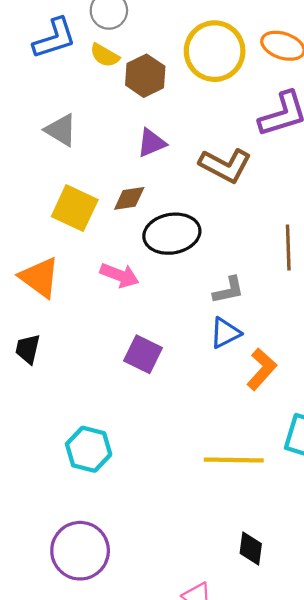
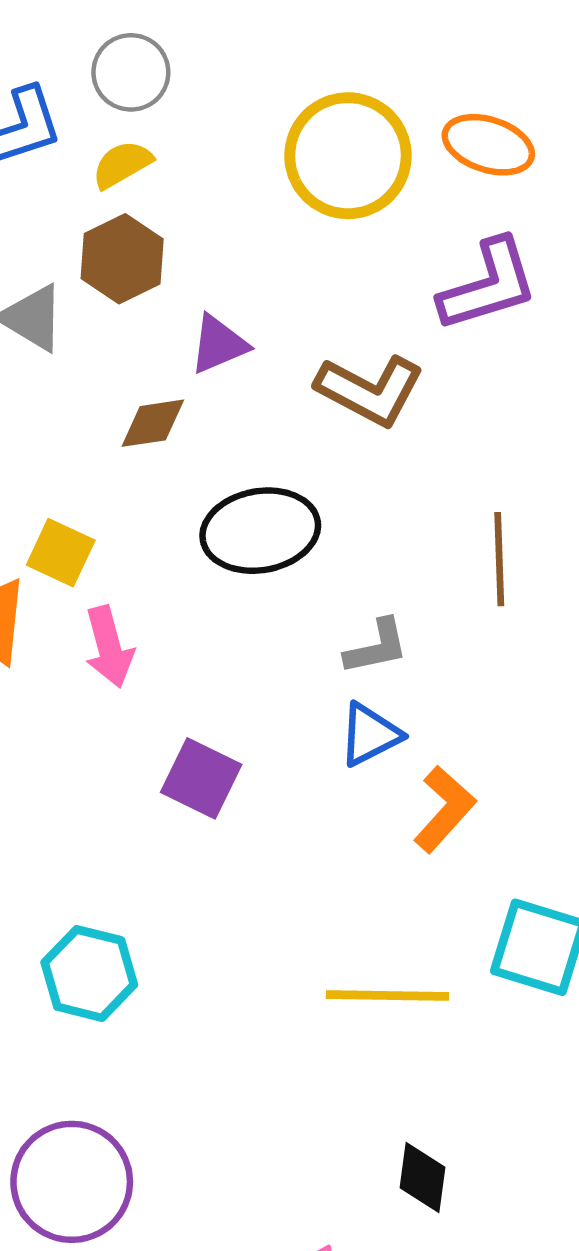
yellow semicircle: (105, 55) -> (122, 164), turned 120
brown hexagon: (145, 76) -> (122, 259), moved
brown diamond: (129, 198) -> (153, 423), moved
yellow square: (75, 208) -> (61, 553), moved, size x0.7
pink arrow: (120, 275) -> (109, 647), moved, turned 54

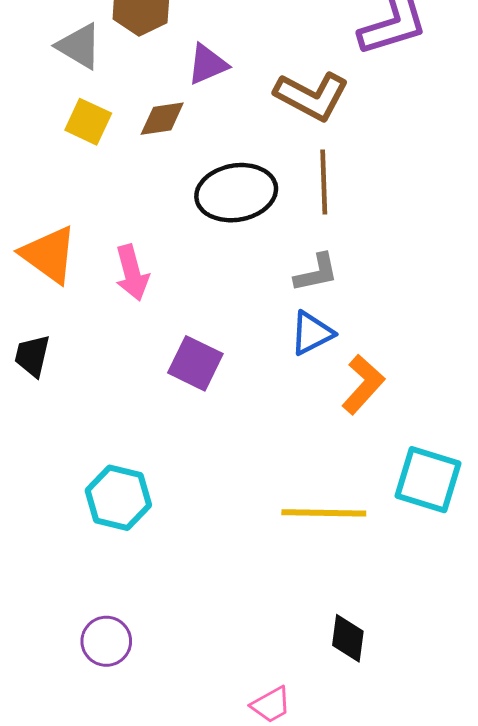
yellow square: (61, 553) -> (88, 122), moved
brown line: (499, 559) -> (324, 182), moved
purple circle: (72, 1182) -> (106, 641), size x0.6

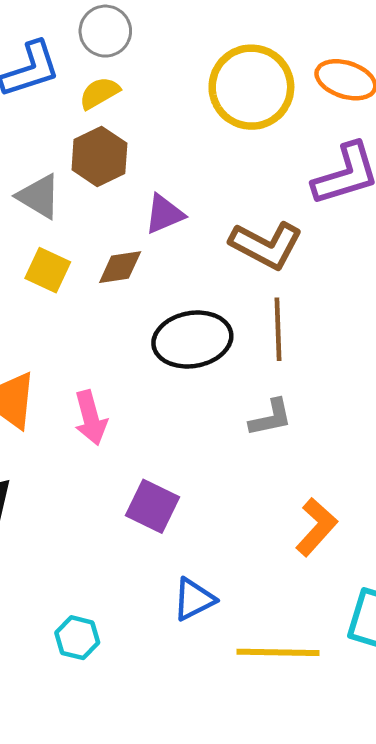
blue triangle: (312, 333) -> (194, 599), moved
cyan hexagon: (118, 498) -> (77, 638), size x0.7

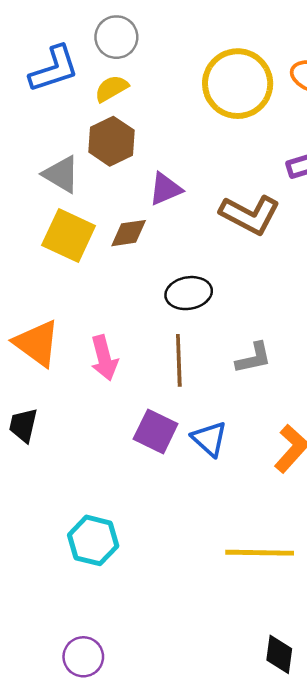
yellow square: (48, 270) -> (69, 235), size x1.4
brown line: (278, 329) -> (179, 360), moved
black ellipse: (192, 340) -> (189, 293), size x0.7
blue triangle: (194, 599) -> (209, 439), moved, turned -51
cyan hexagon: (77, 638) -> (93, 540), size x1.4

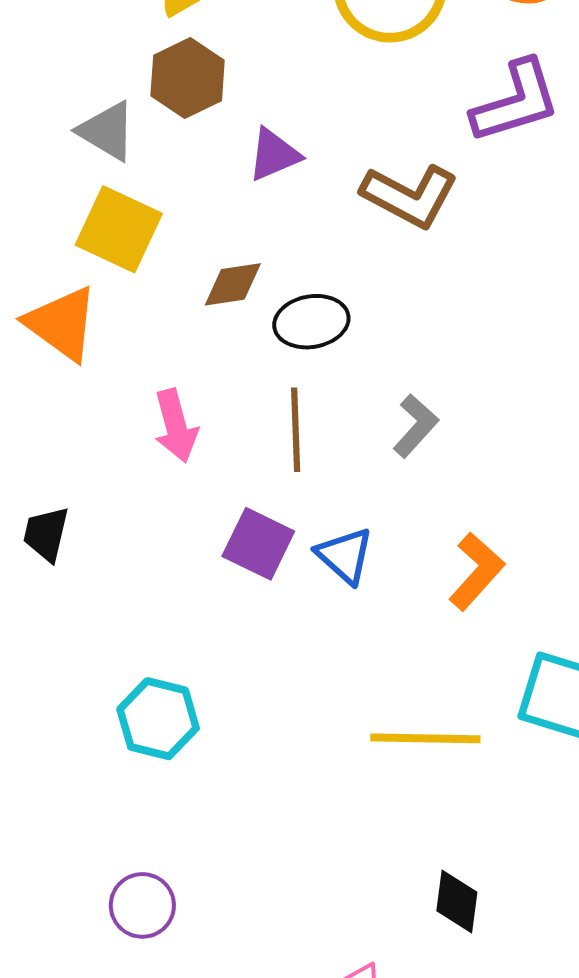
brown diamond: (129, 233) -> (233, 284), moved
orange triangle: (37, 343) -> (62, 324), moved
gray L-shape: (254, 358) -> (416, 426), turned -36

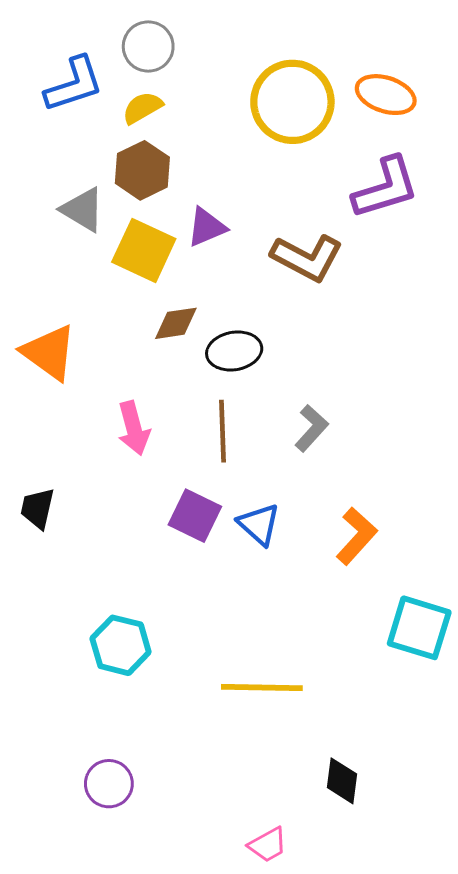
yellow square: (119, 229) -> (144, 250), moved
yellow line: (425, 738) -> (262, 688), moved

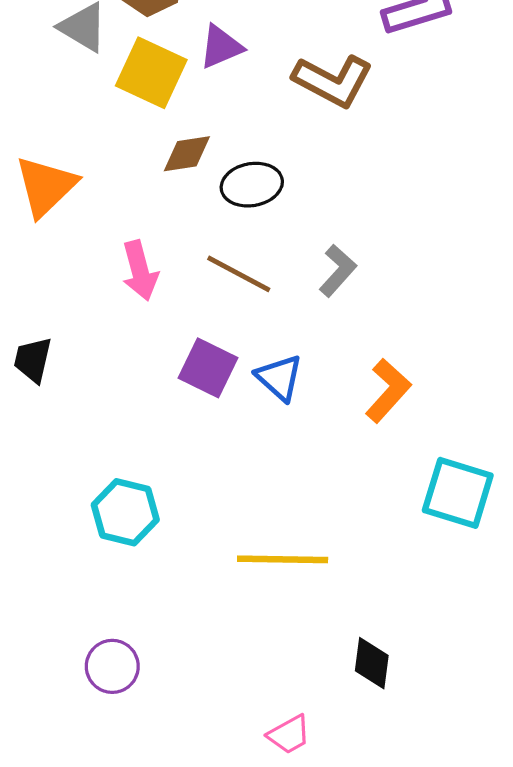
orange triangle: (49, 352) -> (46, 186), turned 40
brown line: (223, 431) -> (239, 274), turned -60

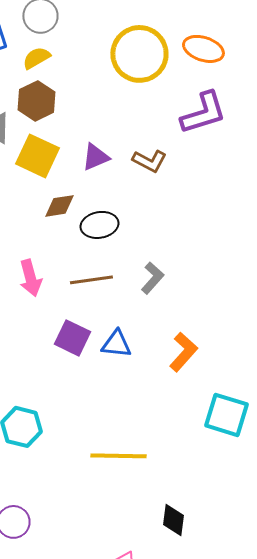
purple triangle: (221, 47) -> (95, 157), moved
brown L-shape: (333, 81) -> (149, 161), size x0.7
brown line: (239, 274) -> (91, 280), turned -36
blue triangle: (279, 378) -> (116, 344), turned -36

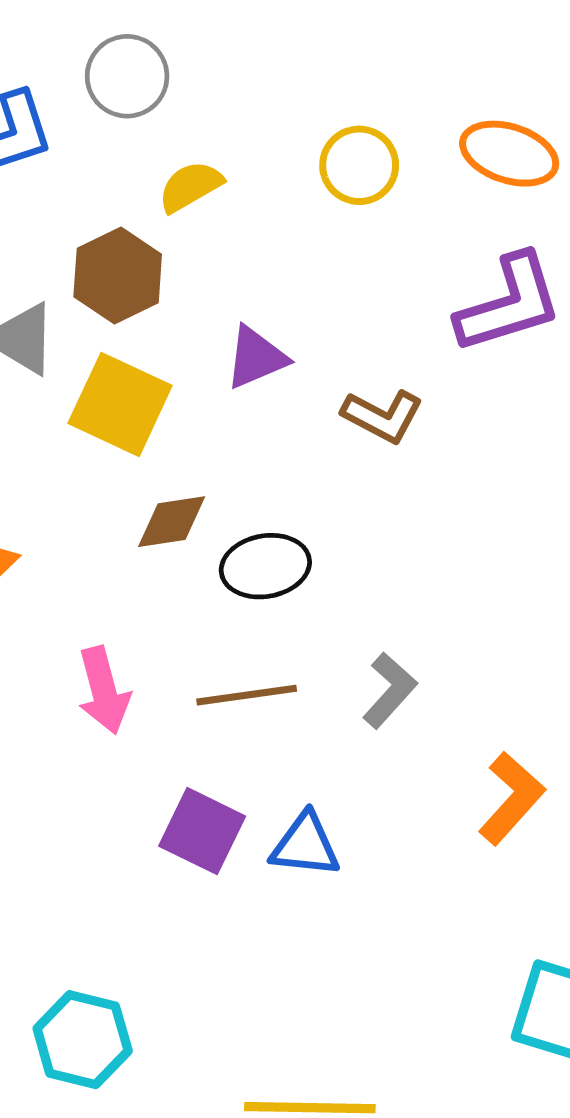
yellow circle: (139, 54) -> (359, 165), size x0.6
yellow semicircle: (36, 58) -> (190, 186), moved
purple triangle: (95, 157) -> (256, 358), moved
orange L-shape: (183, 352) -> (512, 798), moved

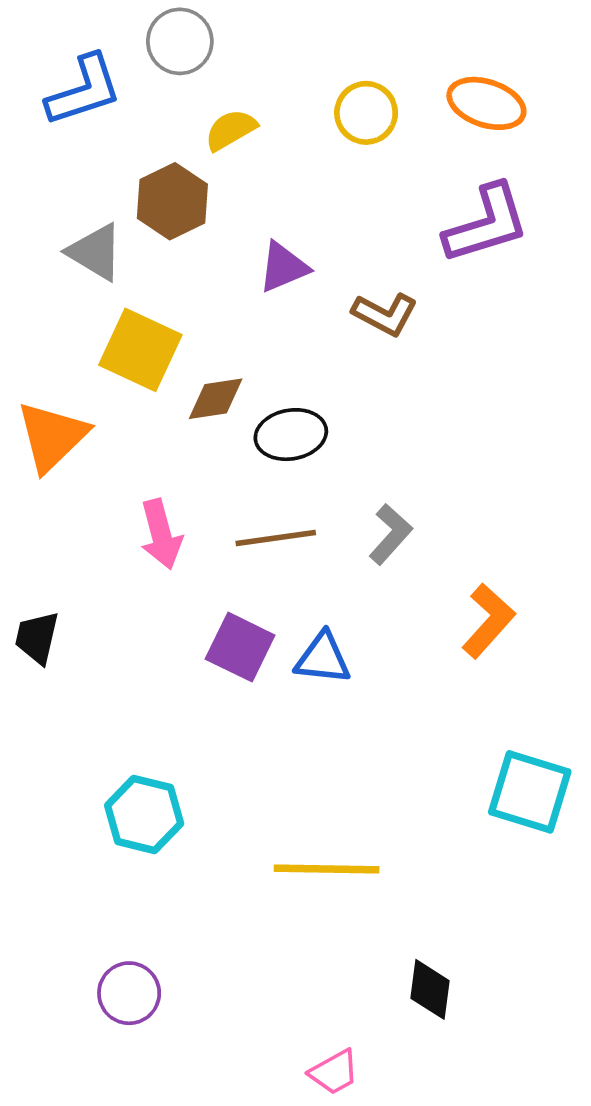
yellow square: (120, 404) -> (140, 350), moved

